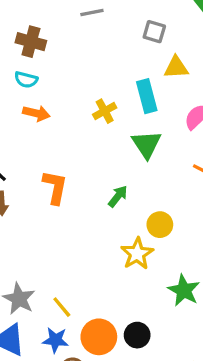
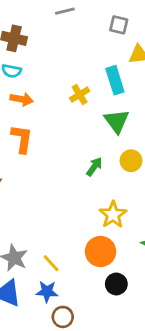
orange L-shape: (55, 187) -> (22, 139), moved
yellow circle: (160, 225) -> (131, 161), moved
orange circle: (99, 337) -> (101, 252), moved

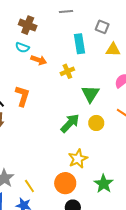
cyan rectangle: (115, 80) -> (80, 44), moved
orange arrow: (22, 99) -> (39, 60), moved
green arrow: (94, 167) -> (70, 123), size x1.5

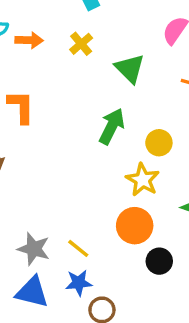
yellow circle: (96, 123) -> (159, 143), moved

